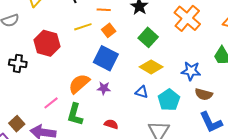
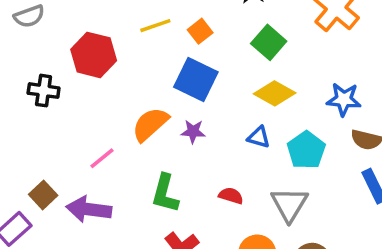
green L-shape: (75, 114) -> (165, 193), moved
red semicircle: (111, 124) -> (231, 196), moved

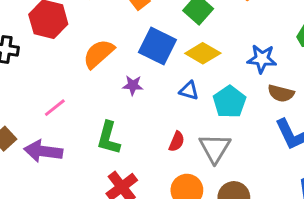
blue square: (196, 80) -> (157, 46), moved
orange semicircle: (150, 124) -> (99, 54), moved
red semicircle: (231, 196) -> (177, 142), moved, turned 96

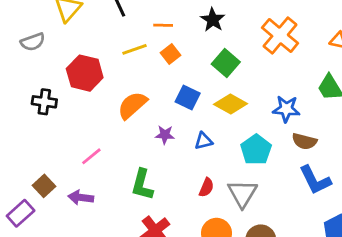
blue square: (157, 46) -> (188, 97), size x0.7
blue triangle: (189, 91) -> (204, 141), moved, turned -30
purple arrow: (43, 151) -> (81, 197), size x0.7

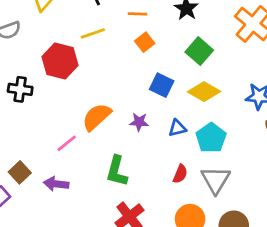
yellow line: (134, 49) -> (93, 33), moved
orange semicircle: (132, 105) -> (97, 117), moved
cyan pentagon: (256, 150) -> (211, 138), moved

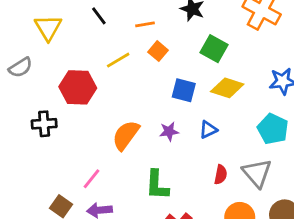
yellow line: (93, 33) -> (118, 60), moved
cyan pentagon: (211, 138) -> (273, 129), moved
pink line: (67, 143) -> (91, 179), moved

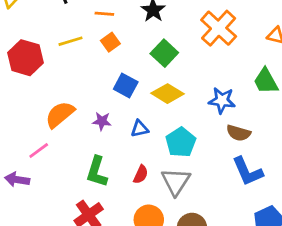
cyan pentagon: (273, 129) -> (181, 142), moved
pink line: (91, 179) -> (39, 151), moved
green L-shape: (157, 185) -> (97, 172), moved

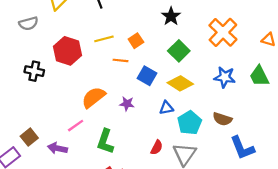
orange line: (104, 14) -> (121, 60), moved
blue star: (222, 100) -> (225, 77), moved
blue triangle: (140, 129) -> (166, 108), moved
brown semicircle: (238, 133) -> (222, 119), moved
green L-shape: (97, 172) -> (105, 141), moved

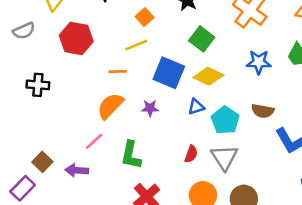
yellow line: (104, 39) -> (136, 45), moved
orange square: (136, 41) -> (145, 17), moved
red hexagon: (68, 51) -> (76, 38), moved
orange line: (121, 60) -> (118, 71), moved
blue square: (147, 76) -> (169, 73), size x1.4

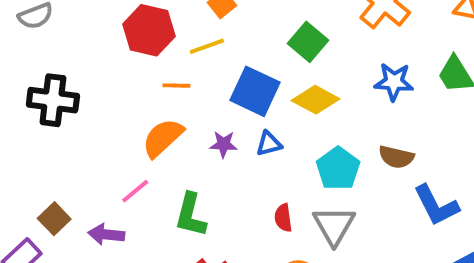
red hexagon: (76, 38) -> (149, 30), moved
black cross: (38, 85) -> (53, 100), size x1.4
blue triangle: (196, 107) -> (269, 144), moved
red semicircle: (191, 154) -> (283, 218), turned 150

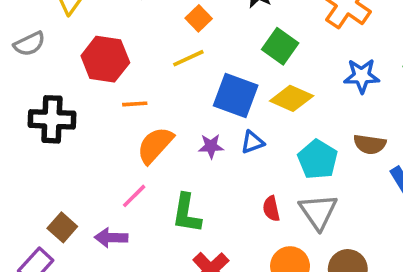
red hexagon: (149, 30) -> (105, 59), moved
orange line: (176, 86) -> (135, 104), moved

